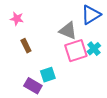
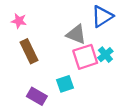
brown rectangle: (26, 46) -> (29, 51), size x1.5
cyan square: (48, 75) -> (65, 84), moved

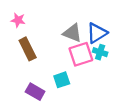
blue triangle: (102, 16) -> (97, 33), moved
cyan cross: (105, 55) -> (100, 52), turned -32

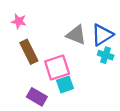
pink square: (81, 54) -> (57, 68), moved

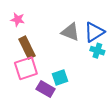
pink square: (57, 68) -> (26, 68), moved
purple rectangle: (37, 97) -> (46, 89), moved

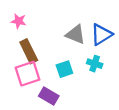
cyan cross: (97, 51) -> (95, 64), moved
cyan square: (60, 78) -> (64, 69), moved

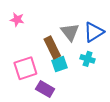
gray triangle: (76, 34) -> (70, 32), turned 30
brown rectangle: (29, 51) -> (52, 48), moved

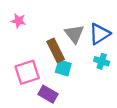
cyan cross: (88, 59) -> (102, 61), moved
cyan square: (60, 64) -> (63, 68), turned 35

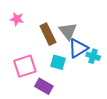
blue triangle: (99, 34) -> (78, 48), moved
brown rectangle: (56, 50) -> (48, 34), moved

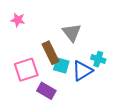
brown rectangle: (48, 34) -> (51, 53), moved
blue triangle: (78, 48) -> (82, 71), moved

